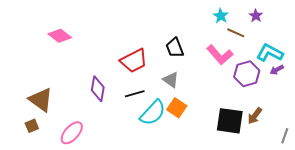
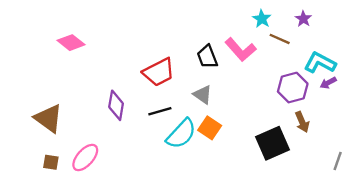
pink L-shape: (220, 55) -> (241, 50), moved
brown arrow: (255, 116) -> (302, 122), moved, turned -60
black square: (230, 121) -> (273, 143), turned -32
brown square: (32, 126) -> (51, 162), moved, turned 32

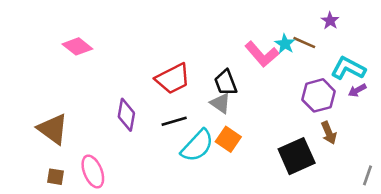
cyan star: (262, 19) -> (285, 44), moved
black trapezoid: (207, 57) -> (226, 83), moved
pink ellipse: (85, 157) -> (93, 172), turned -64

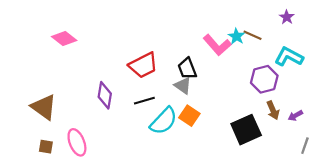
purple star: (330, 21) -> (287, 17), moved
purple arrow: (357, 90) -> (295, 116), moved

